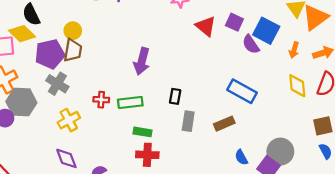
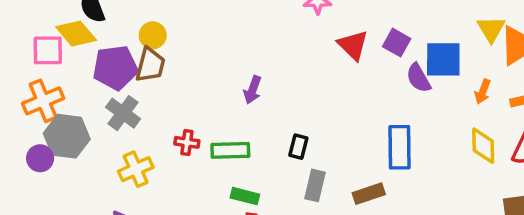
blue square: (266, 31) -> (443, 59), turned -32
purple arrow: (142, 61) -> (253, 90), size x0.7
blue rectangle: (242, 91) -> (399, 147), turned 56

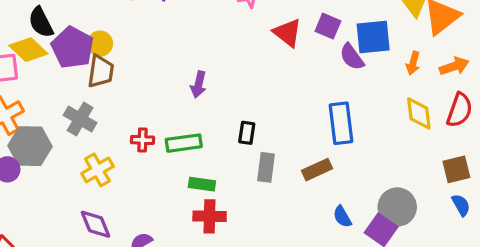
purple pentagon: (115, 68) -> (72, 48), moved, turned -30

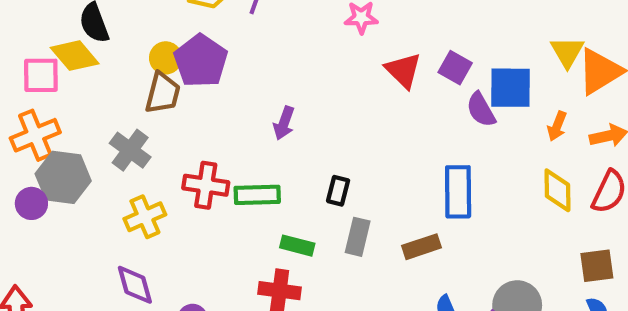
purple pentagon: (72, 48) -> (201, 61), moved
red cross: (142, 140) -> (206, 185), size x1.5
green rectangle: (202, 184) -> (297, 246), moved

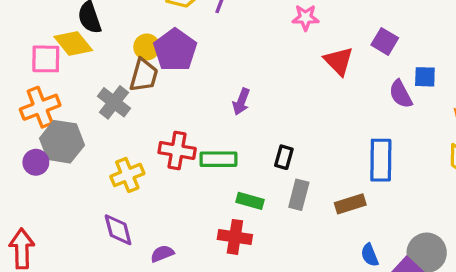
purple square: (455, 68) -> (385, 41), moved
blue square: (510, 88) -> (425, 77), size x0.6
gray cross: (130, 150) -> (114, 102), moved

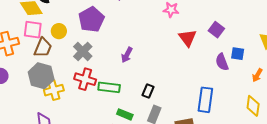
yellow circle: (147, 47) -> (59, 31), moved
pink square: (46, 59) -> (33, 30), moved
brown trapezoid: (144, 75) -> (43, 48), moved
gray cross: (114, 102) -> (83, 51), moved
gray hexagon: (62, 142) -> (41, 76), moved

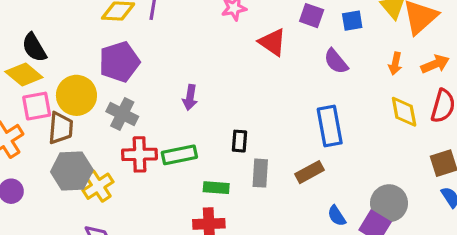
purple pentagon: (91, 19) -> (119, 62), turned 30
yellow circle: (59, 31) -> (76, 95), size x1.6
blue square: (238, 54) -> (352, 21), moved

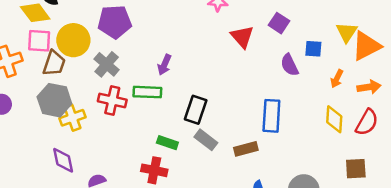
blue square: (352, 21) -> (313, 49), moved
black rectangle: (240, 141) -> (196, 110), size x1.5
green rectangle: (179, 155) -> (147, 92), moved
gray rectangle: (260, 173) -> (206, 140), turned -70

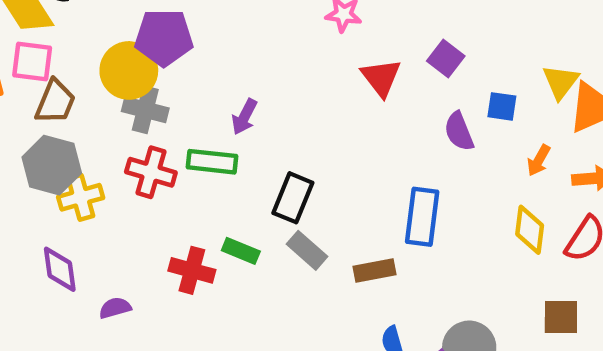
yellow circle: (73, 40) -> (129, 70), moved
gray cross: (107, 64) -> (145, 110), turned -30
red cross: (154, 170) -> (192, 270), moved

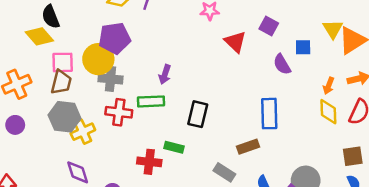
pink square: (32, 61) -> (63, 62), moved
orange arrow: (539, 160) -> (329, 86), moved
gray rectangle: (307, 250) -> (224, 172), moved

